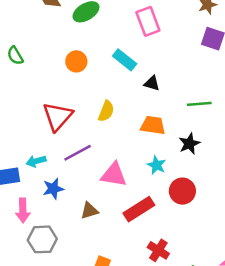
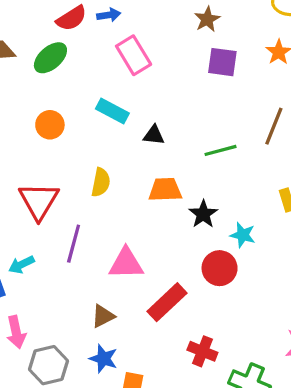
black star: (189, 144) -> (203, 214), moved
purple line: (78, 153) -> (74, 244), turned -36
cyan star: (157, 165) -> (243, 235), moved
blue star: (53, 189) -> (103, 359), moved, turned -30

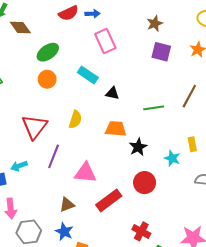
green ellipse: (50, 58) -> (48, 52), moved
cyan star: (243, 235) -> (172, 158), moved
red cross: (202, 351) -> (141, 231), moved

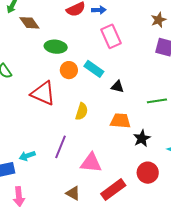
green ellipse: (48, 52) -> (56, 47), turned 40
orange circle: (47, 79) -> (69, 70), moved
red triangle: (35, 127) -> (43, 93), moved, turned -44
brown triangle: (67, 205) -> (73, 193), turned 49

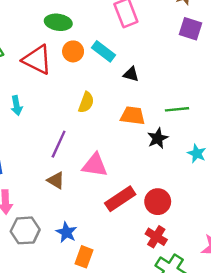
red triangle: (43, 93) -> (37, 60), moved
green line: (157, 101) -> (177, 109), moved
cyan arrow: (27, 156) -> (17, 106), moved, turned -84
red circle: (148, 173) -> (158, 202), moved
brown triangle: (73, 193) -> (56, 180), moved

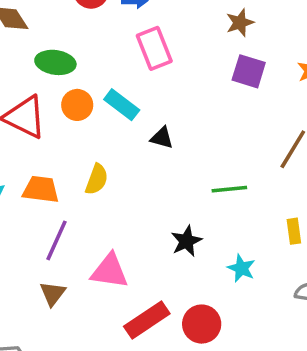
orange trapezoid: (133, 116) -> (41, 189), moved
black star: (158, 138) -> (186, 241), moved
cyan star: (197, 153) -> (241, 268), moved
brown triangle: (56, 180) -> (53, 294), turned 36

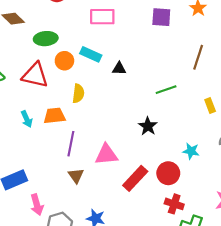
pink rectangle: (154, 48) -> (102, 17), turned -55
yellow semicircle: (97, 179) -> (78, 93), moved
cyan star: (241, 268) -> (191, 151), moved

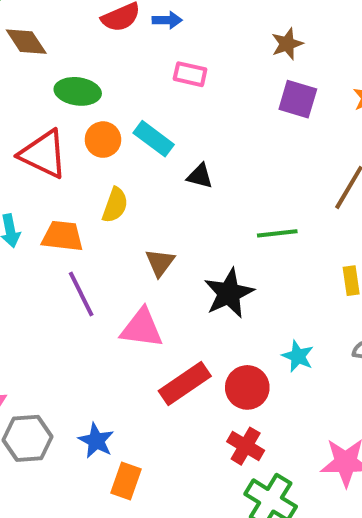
pink rectangle: (102, 17) -> (190, 74), size x0.7
black star: (148, 126) -> (229, 293), size x1.4
purple line: (71, 144) -> (81, 294), turned -50
brown triangle: (76, 176) -> (160, 263), moved

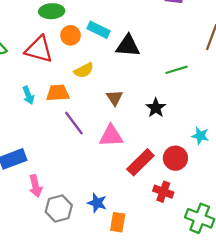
black triangle: (200, 176) -> (128, 46), size x1.6
yellow semicircle: (115, 205) -> (84, 70), turned 54
black star: (229, 293) -> (156, 108), size x0.7
red cross: (246, 446) -> (163, 192), moved

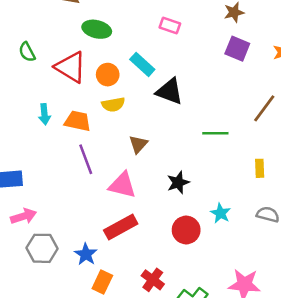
orange circle: (71, 35) -> (108, 75), moved
black star: (156, 108) -> (178, 183), moved
red rectangle: (140, 162) -> (121, 227), moved
pink arrow: (36, 186) -> (24, 216), turned -110
red cross: (163, 192) -> (153, 280), moved

